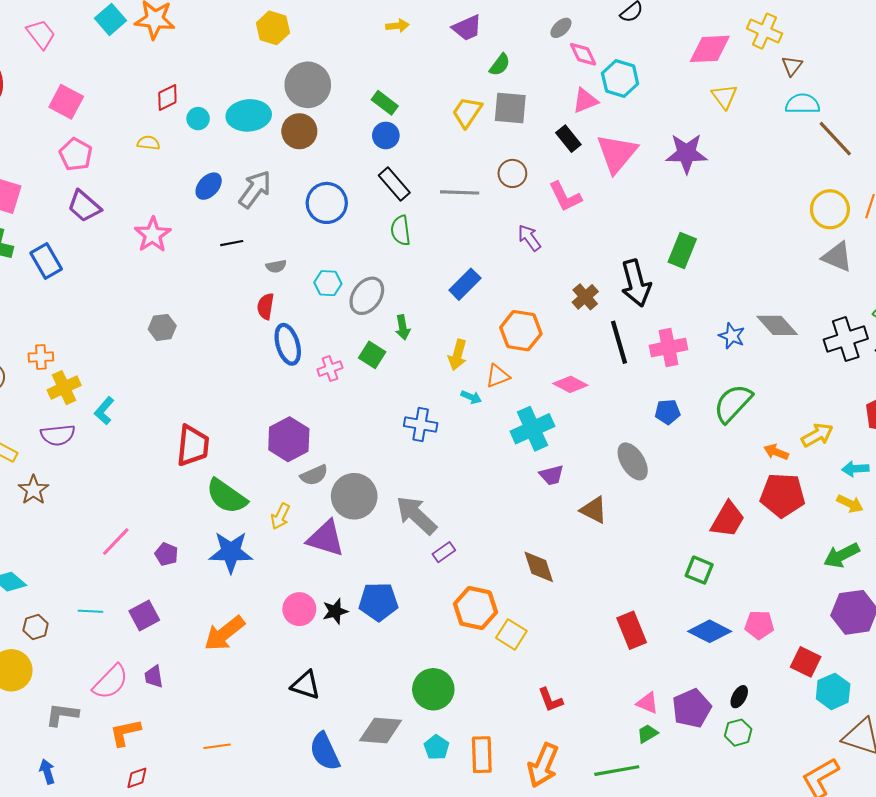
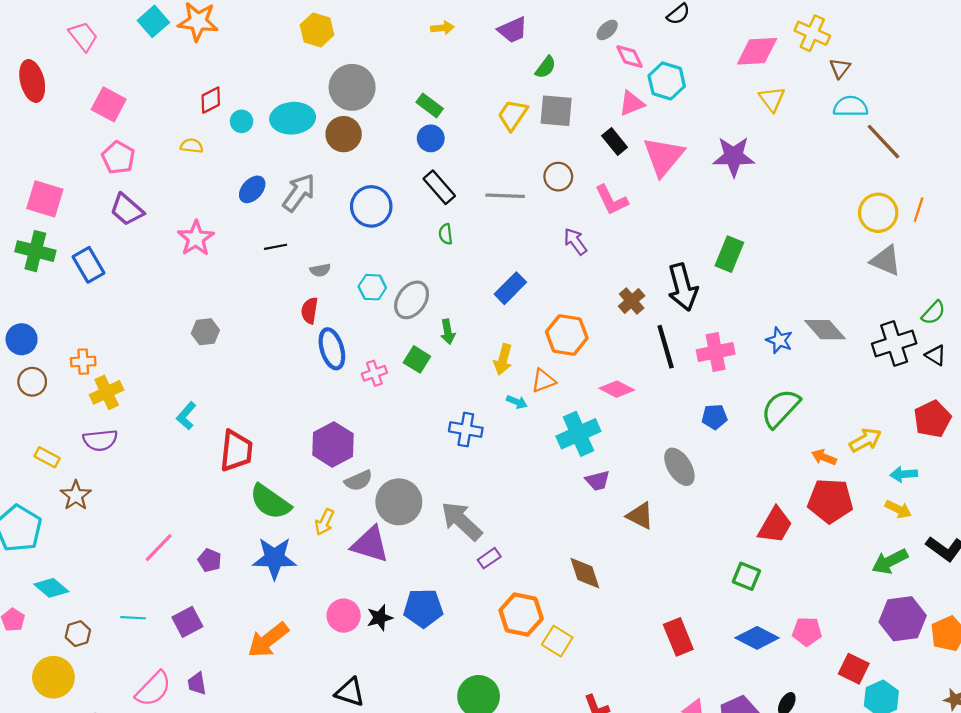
green semicircle: (401, 230) -> (446, 234), size x0.7
cyan L-shape: (104, 411) -> (186, 416), moved

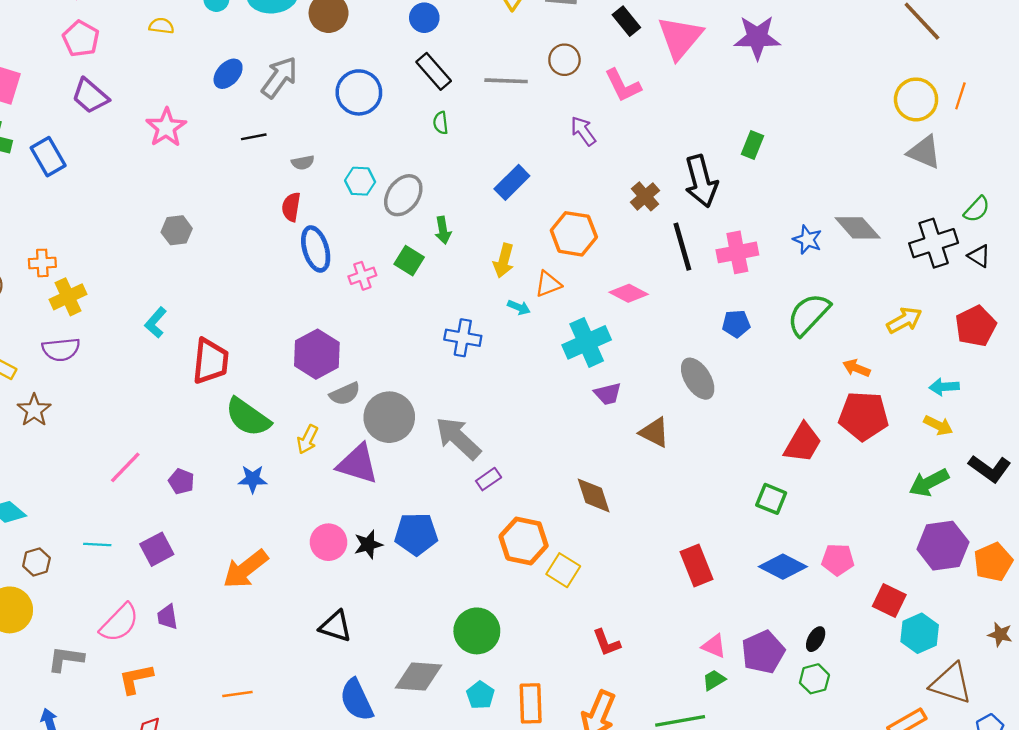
green rectangle: (729, 254) -> (753, 145), size x0.7
yellow arrow: (865, 440) -> (904, 320), moved
blue star: (274, 558) -> (253, 479), size x0.6

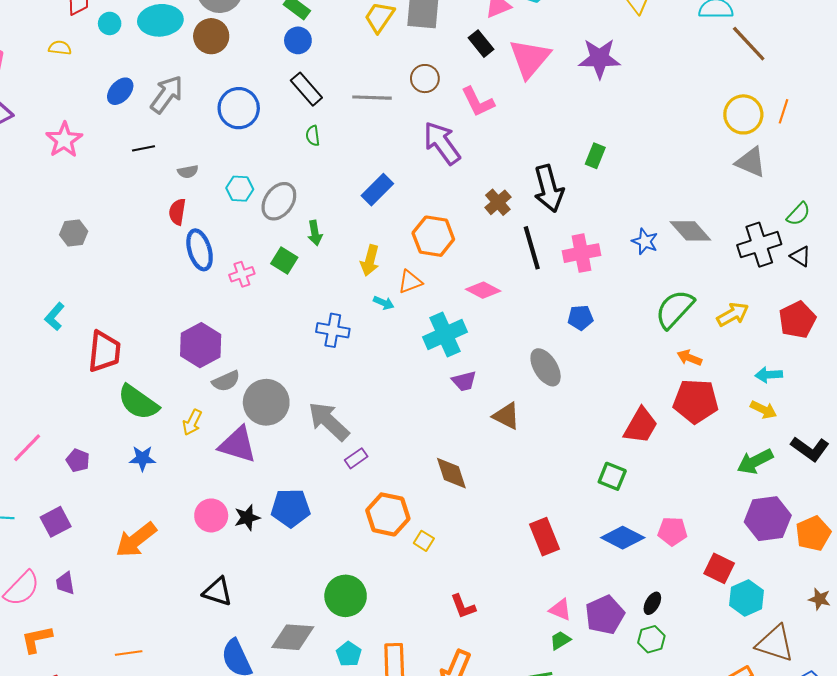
purple arrow: (583, 131) -> (442, 143), size x1.6
green semicircle: (809, 314) -> (675, 309), moved
yellow square: (563, 570) -> (424, 541), size x0.7

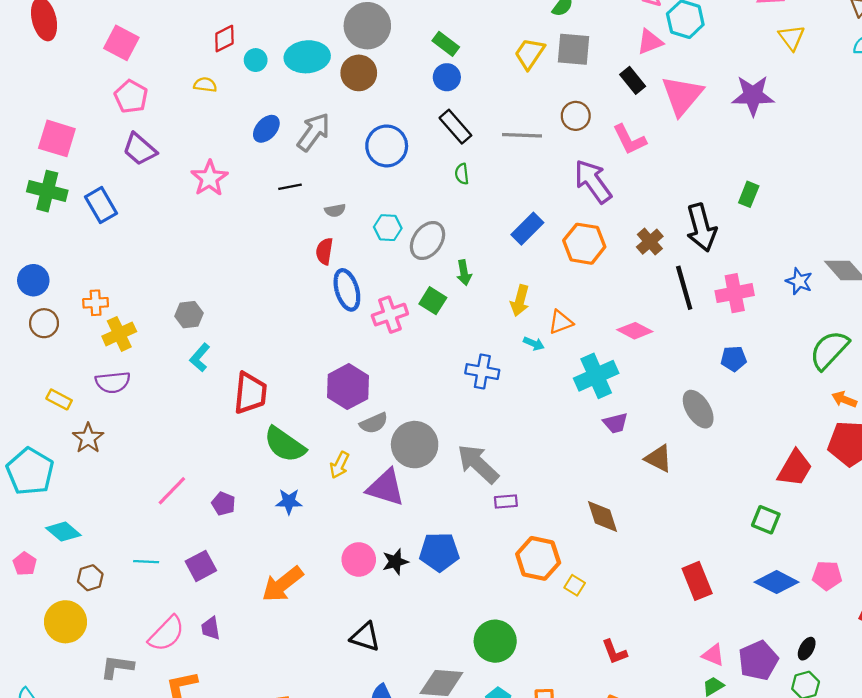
gray hexagon: (74, 233) -> (189, 315), moved
orange hexagon: (433, 236) -> (584, 244), moved
pink cross: (242, 274) -> (390, 315), size x1.4
purple rectangle: (356, 458) -> (506, 501), turned 30

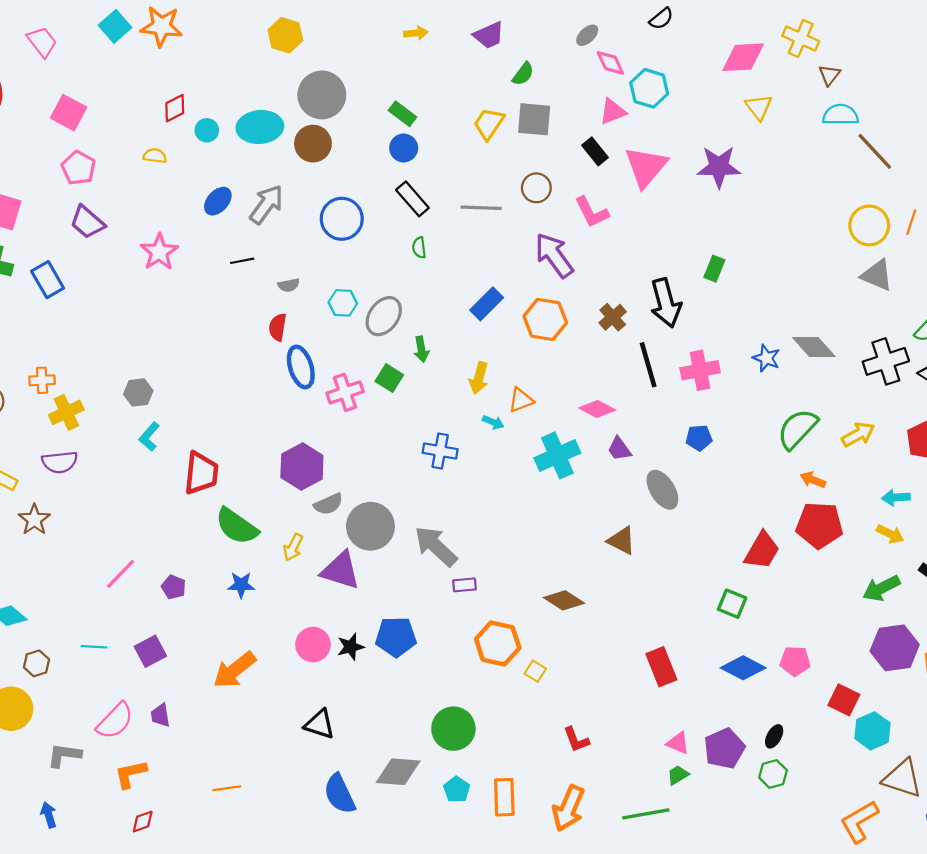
purple trapezoid: (615, 423) -> (619, 449), moved, turned 68
brown diamond: (603, 517) -> (564, 600), turned -39

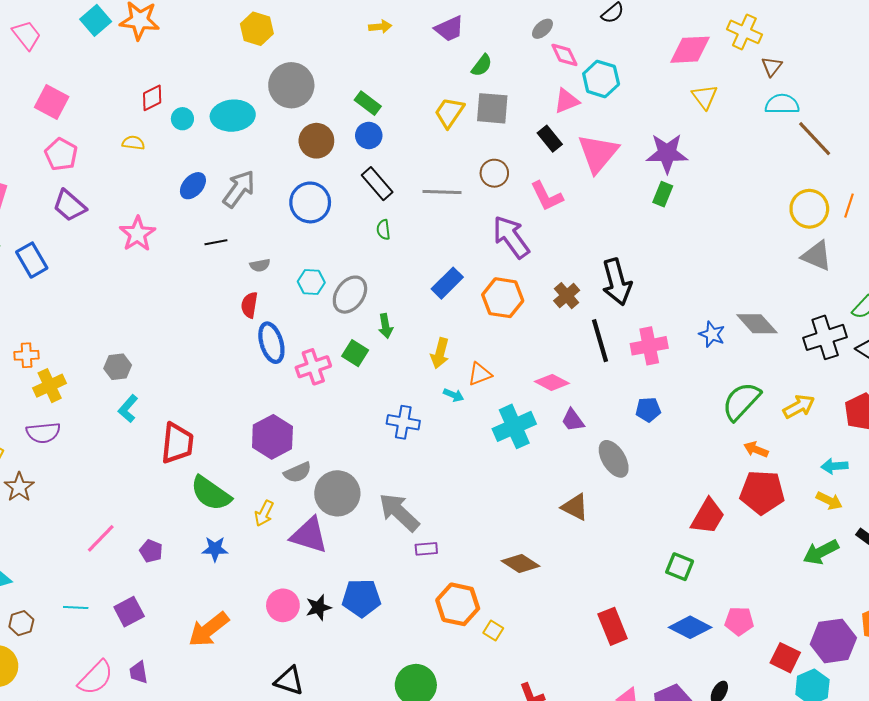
brown circle: (313, 144) -> (316, 141), moved
green rectangle: (714, 269) -> (663, 194), moved
purple hexagon: (895, 648) -> (833, 641), moved

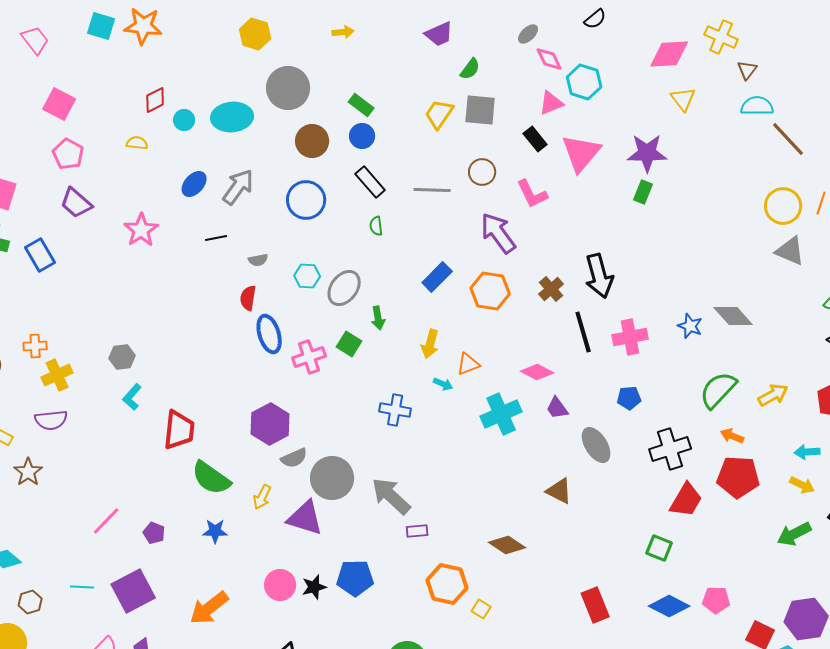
cyan square: (96, 20) -> (101, 26), turned -32
yellow arrow: (380, 27) -> (343, 32), moved
black cross: (825, 337) -> (670, 449), moved
purple square: (129, 612) -> (133, 591), size x1.5

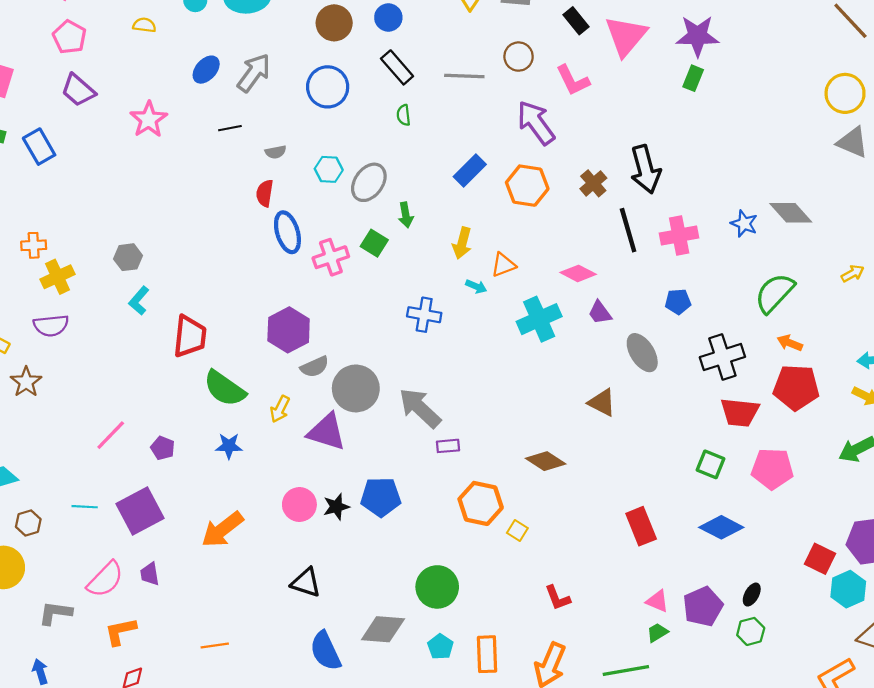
yellow arrow: (773, 395) -> (853, 273), moved, size x0.7
red trapezoid: (686, 500) -> (740, 412), turned 66
pink pentagon: (716, 600) -> (772, 469), moved, size x1.4

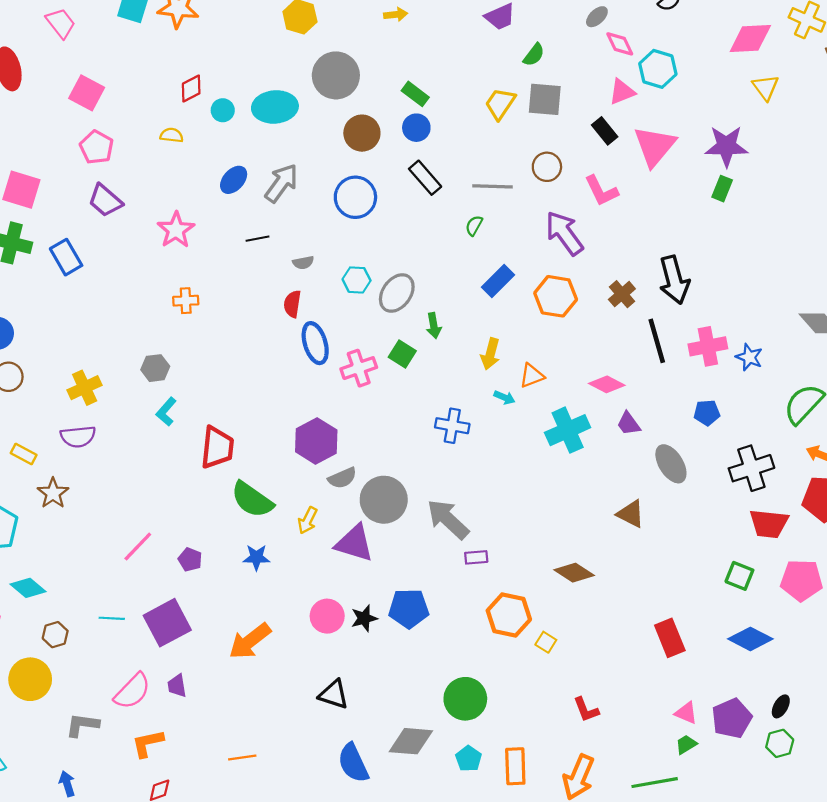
green semicircle: (404, 115) -> (474, 226), moved, turned 36
blue star: (744, 224) -> (749, 357), moved
orange cross: (34, 245) -> (186, 301), moved

